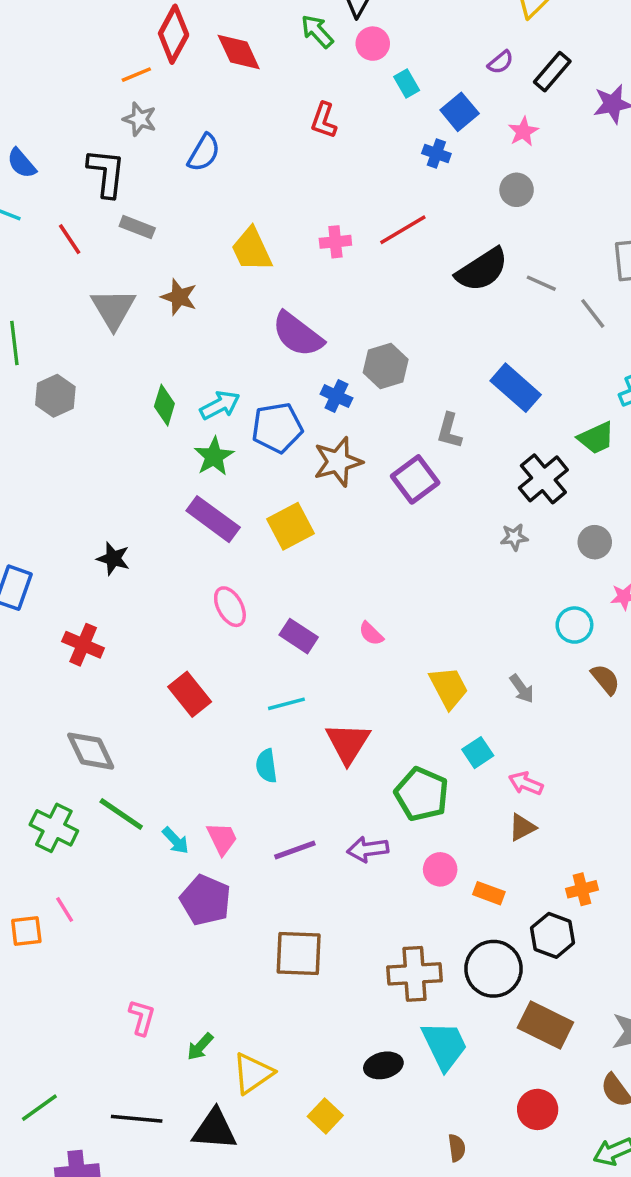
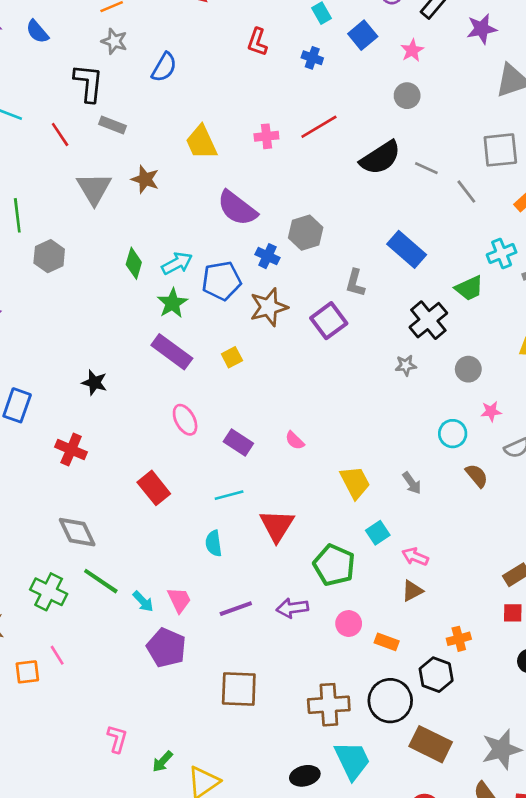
blue cross: (436, 154) -> (312, 58), moved
blue semicircle: (22, 163) -> (37, 32), moved
yellow square: (290, 526) -> (232, 357), size x0.6

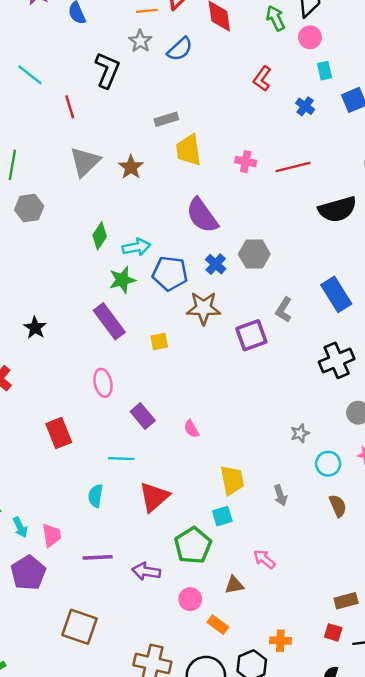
blue semicircle: (164, 67) -> (180, 49), moved
gray rectangle: (112, 125) -> (166, 119), moved, turned -55
gray star: (406, 365) -> (300, 433), moved, turned -30
cyan square: (378, 533) -> (222, 516), moved
brown triangle: (412, 591) -> (234, 585), moved

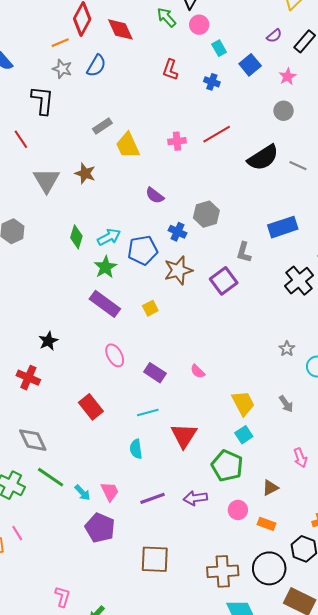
purple semicircle: (202, 215) -> (155, 195), size x0.6
blue rectangle: (336, 294) -> (283, 227), turned -60
black star: (35, 328) -> (48, 341), moved, turned 30
pink arrow: (264, 559) -> (300, 458), moved, turned -132

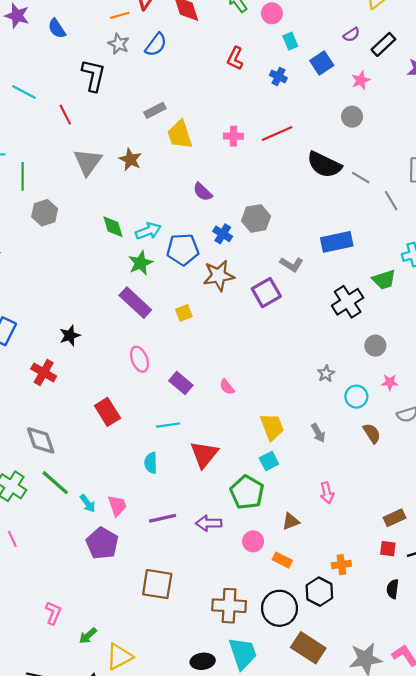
black semicircle: (263, 158) -> (324, 165), turned 52
green diamond: (76, 237) -> (113, 227), turned -40
gray L-shape: (244, 252) -> (292, 264), turned -80

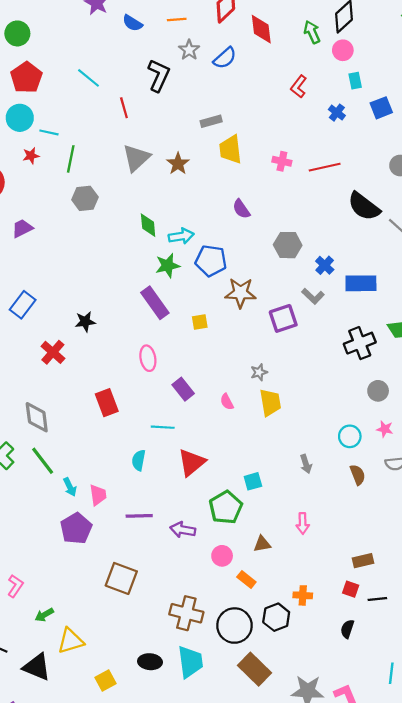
orange line: (120, 15) -> (177, 19), moved
blue semicircle: (57, 28) -> (132, 23), turned -36
blue cross: (223, 234) -> (325, 265), moved
gray star: (326, 374) -> (259, 372), moved
yellow trapezoid: (272, 427) -> (270, 402), moved

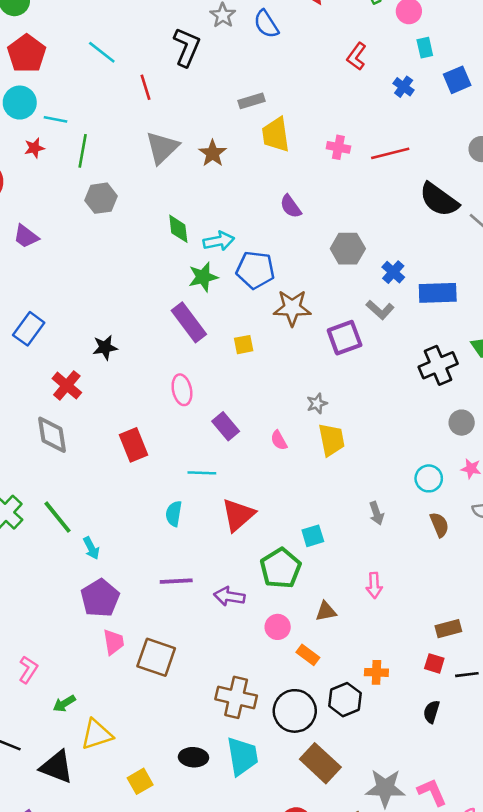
blue semicircle: (225, 58) -> (266, 24), turned 100
purple trapezoid: (22, 228) -> (26, 236), turned -115
gray diamond: (37, 417) -> (52, 435), moved
pink trapezoid: (98, 495) -> (114, 642), moved

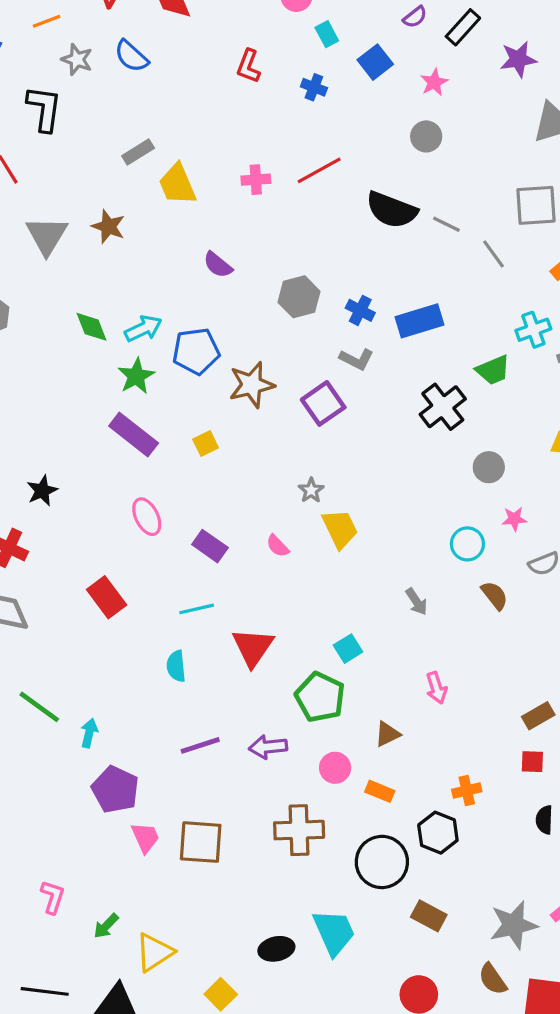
cyan arrow: (91, 548) -> (89, 733), turned -125
brown cross: (236, 697) -> (299, 830), moved
brown rectangle: (320, 763) -> (429, 916), size x0.7

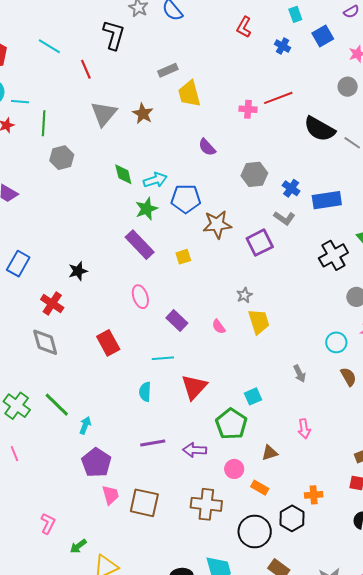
pink cross: (256, 180) -> (248, 109), moved

